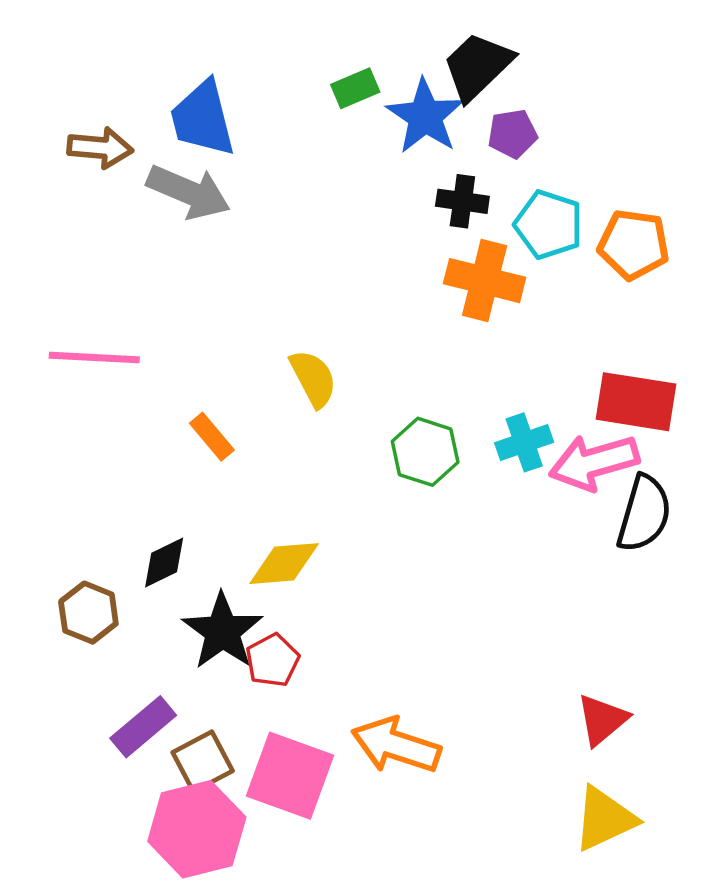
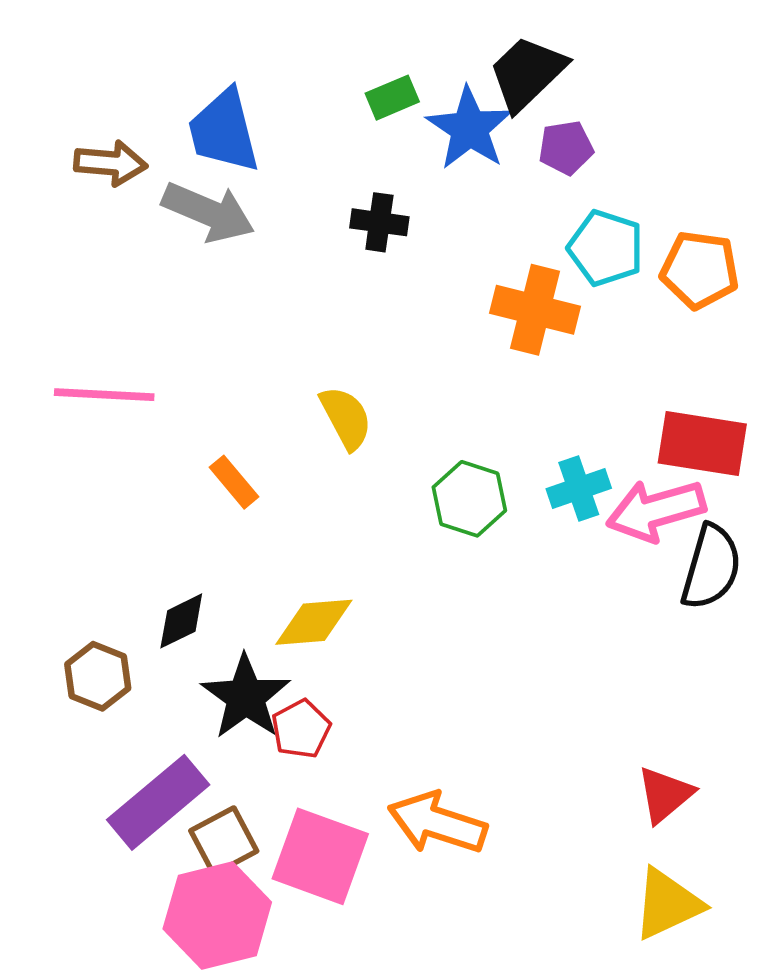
black cross: (462, 201) -> (379, 222), moved
purple rectangle: (143, 727) -> (158, 802), size x1.4

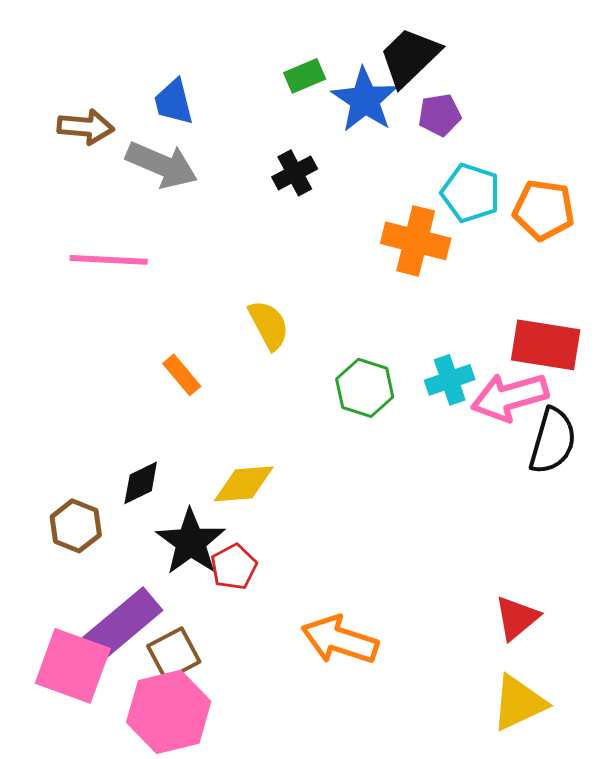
blue trapezoid: (224, 131) -> (174, 102), size x0.7
black cross: (379, 222) -> (295, 173), turned -36
pink line: (104, 395) -> (109, 260), moved
pink square: (320, 856) -> (73, 666), moved

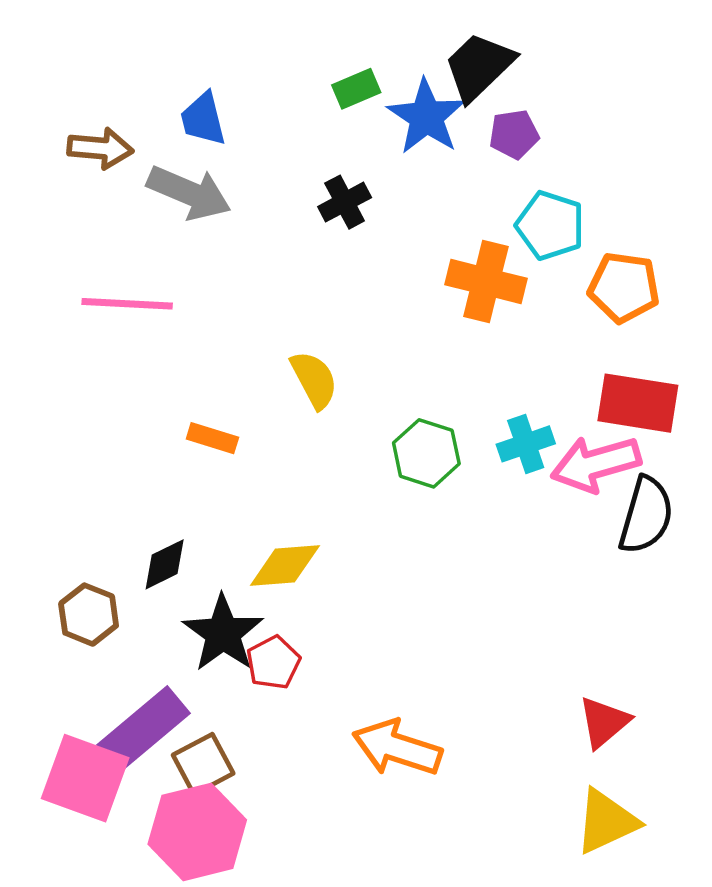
orange pentagon: (544, 210) -> (624, 287), moved
orange rectangle: (182, 375) -> (212, 438), turned -33

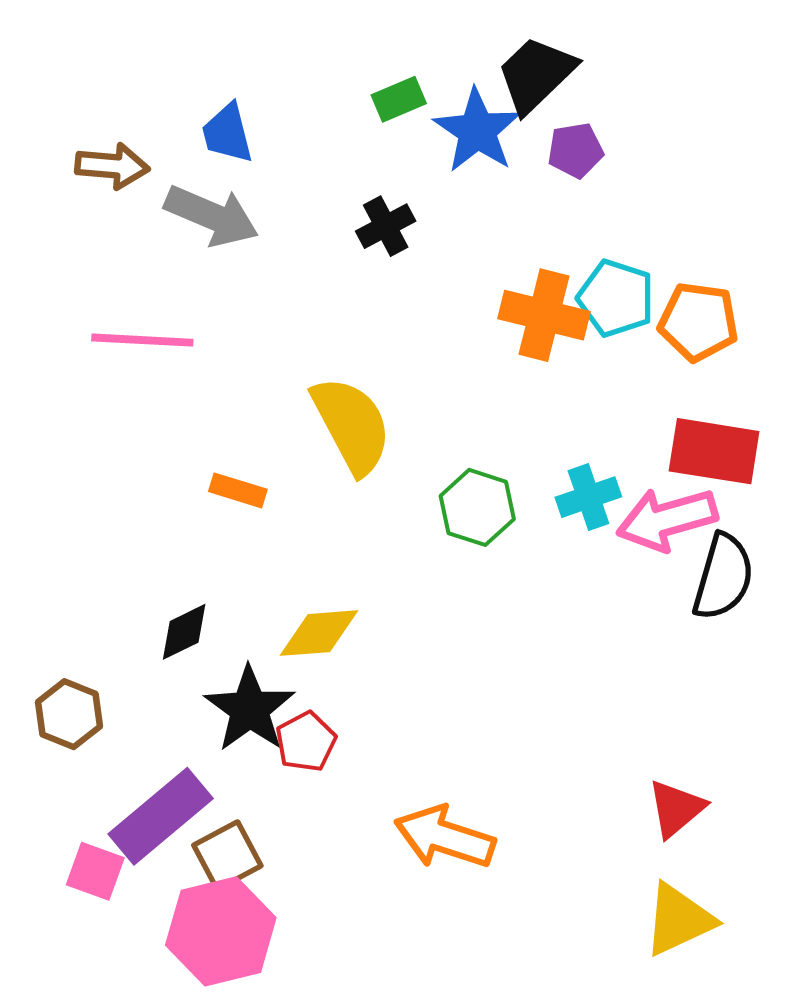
cyan pentagon: (550, 225) -> (616, 298), moved
yellow semicircle: (314, 380) -> (352, 425), size x1.5
brown hexagon: (89, 615) -> (69, 714), moved
pink square: (85, 778) -> (95, 871), size x0.6

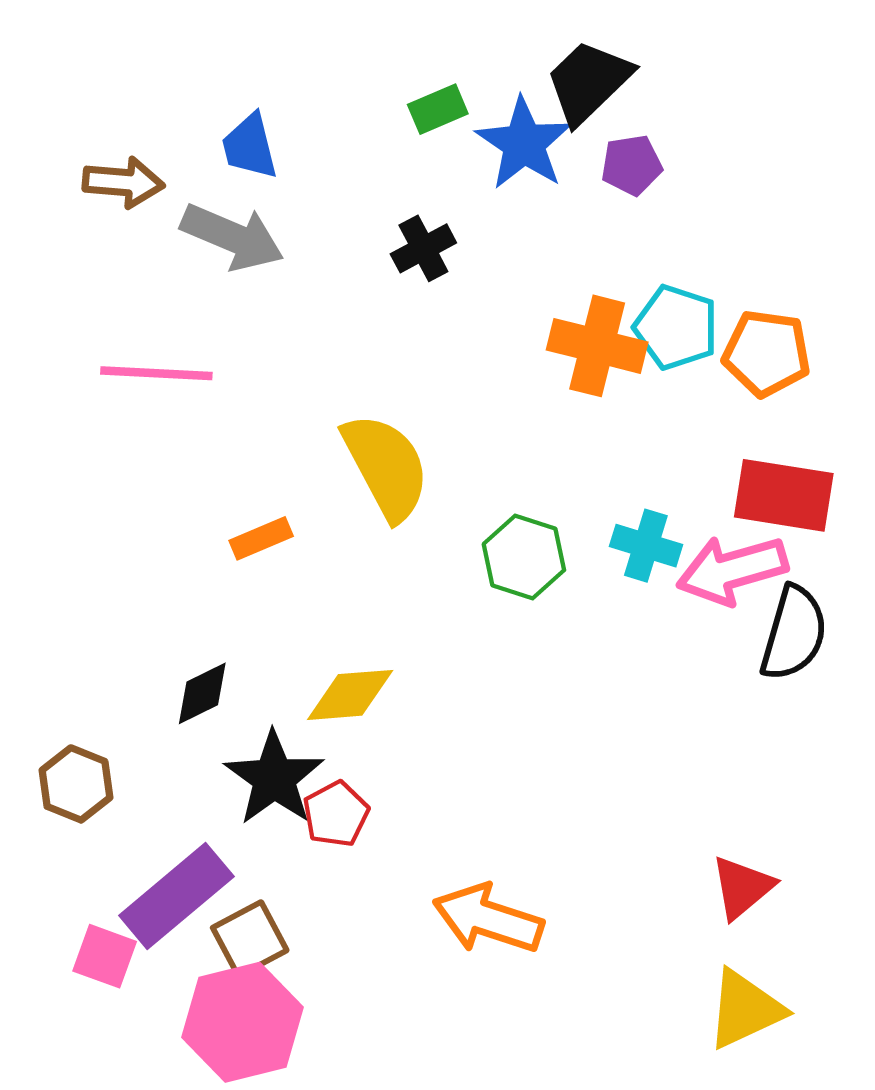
orange rectangle: (238, 490) -> (261, 538), turned -40
cyan cross: (588, 497) -> (646, 546), turned 36

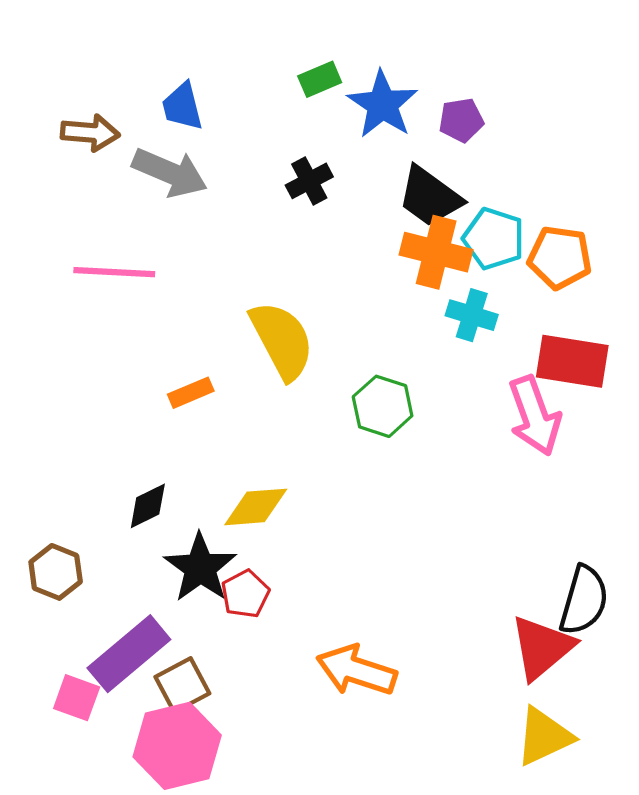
black trapezoid: (589, 82) -> (430, 197), moved, turned -100
cyan cross: (646, 546) -> (472, 315), moved
pink arrow: (732, 570) -> (535, 416), turned -94
black semicircle: (794, 633) -> (584, 600), moved
red triangle: (742, 887) -> (542, 647), size x1.4

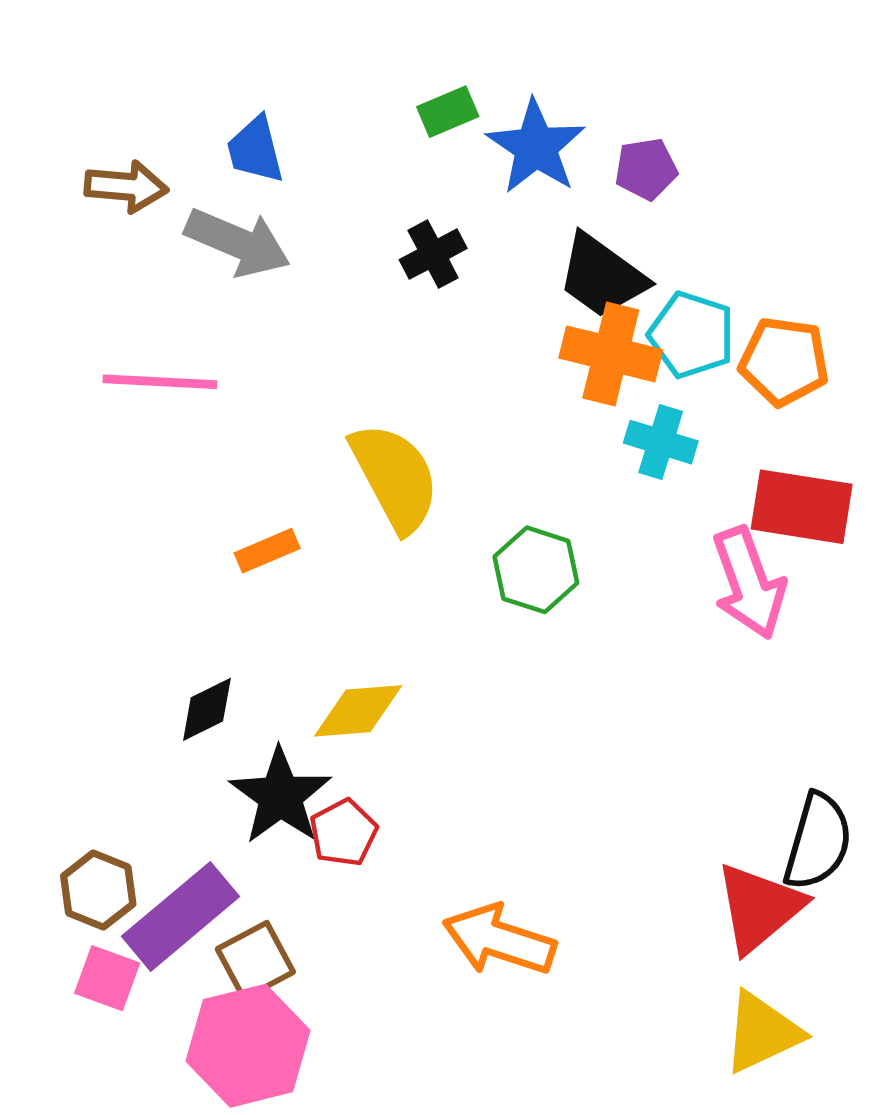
brown hexagon: (56, 572) -> (98, 890), moved

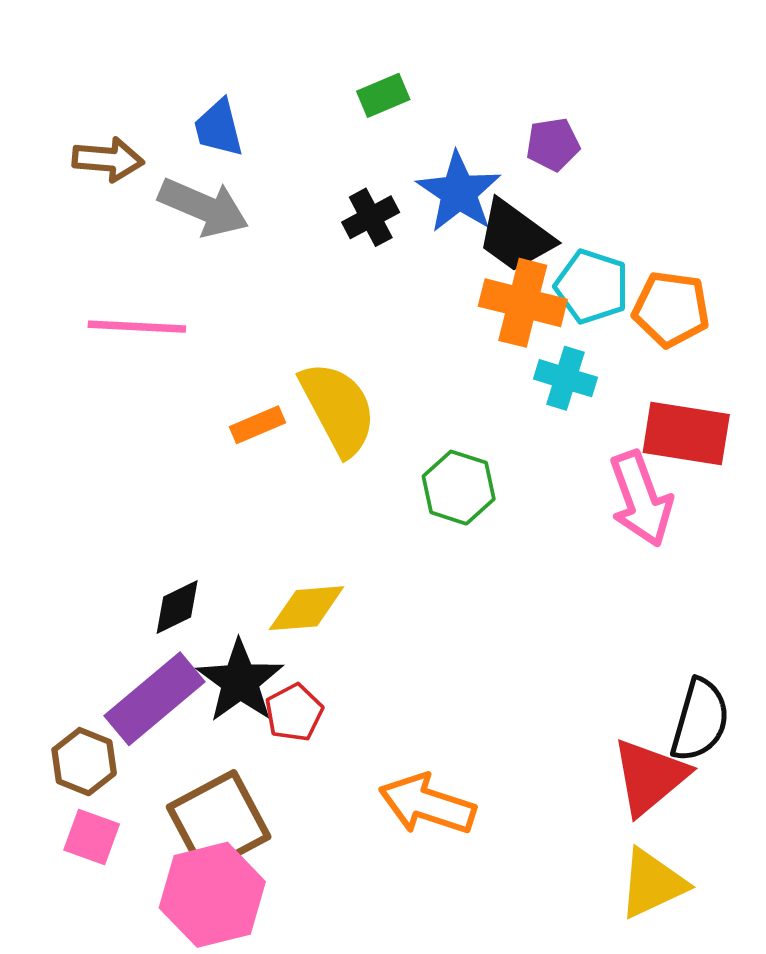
blue star: (536, 147) -> (459, 192), moved
orange rectangle: (267, 551) -> (258, 425), moved
purple rectangle: (180, 916) -> (154, 699), moved
brown square: (255, 960) -> (219, 822), size x1.5

